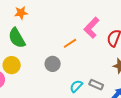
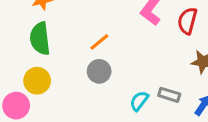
green semicircle: (17, 38) -> (40, 39), turned 30
orange line: (70, 43) -> (99, 42), moved

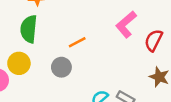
gray circle: (99, 71) -> (61, 67), moved

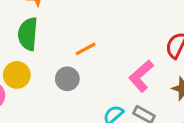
pink L-shape: (126, 24) -> (141, 76), moved

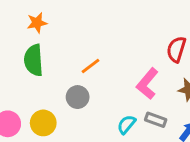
yellow circle: (17, 75) -> (43, 123), moved

